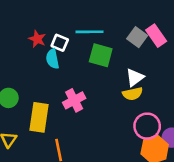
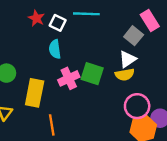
gray square: (137, 37) -> (134, 36), moved
green square: (101, 55) -> (92, 74), moved
cyan semicircle: (52, 59) -> (55, 49), moved

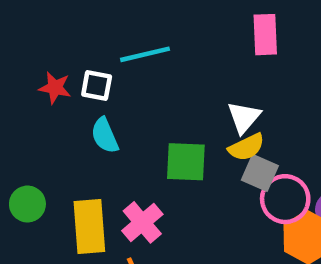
pink rectangle: (150, 20) -> (265, 35), turned 45
gray square: (134, 36) -> (260, 173), moved
pink cross: (69, 78) -> (142, 222), moved

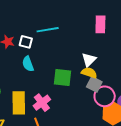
yellow semicircle: (246, 147) -> (89, 73), turned -140

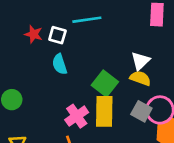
green square: (62, 77) -> (105, 83), turned 30
gray square: (94, 84) -> (141, 111), moved
yellow rectangle: (19, 103) -> (104, 111), moved

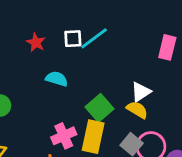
cyan line: (87, 20) -> (94, 38), turned -40
white square: (57, 35) -> (73, 39), moved, turned -30
cyan semicircle: (60, 64) -> (57, 79), turned 114

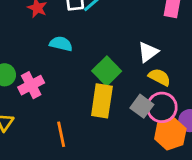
yellow semicircle: (137, 110) -> (159, 77), moved
pink cross: (64, 136) -> (31, 85), moved

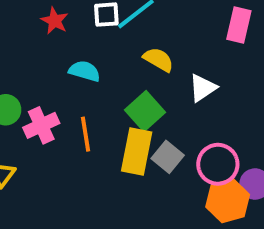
yellow semicircle: (159, 77) -> (158, 60), moved
gray square: (142, 106) -> (168, 157), moved
orange line: (61, 134) -> (86, 134), moved

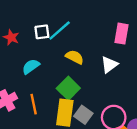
cyan semicircle: (84, 71) -> (31, 66), turned -48
white triangle: (203, 88) -> (109, 65), moved

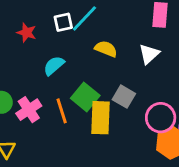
green square: (68, 88) -> (85, 97), moved
gray square: (83, 115) -> (124, 97), moved

